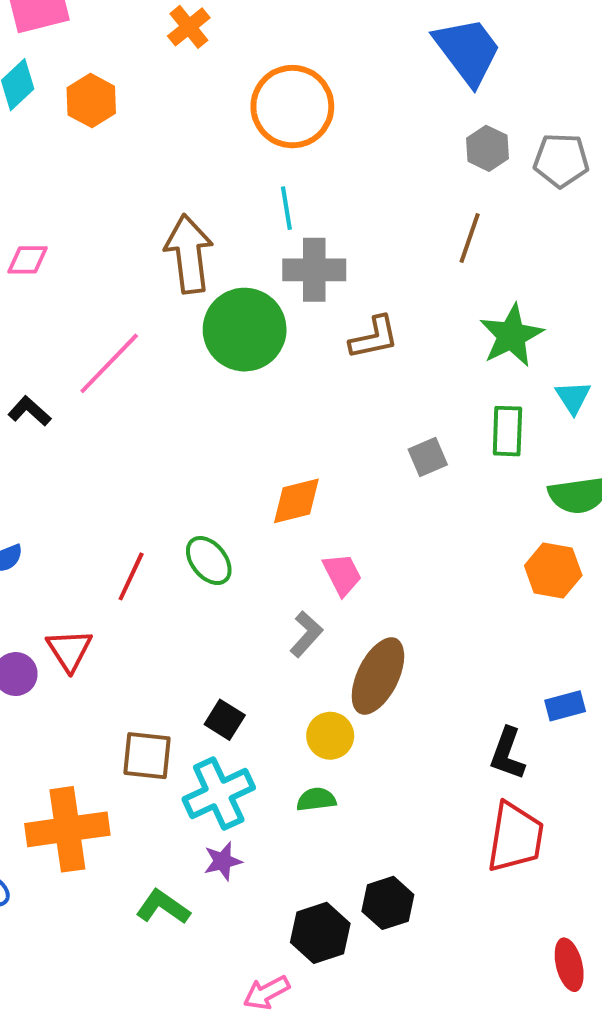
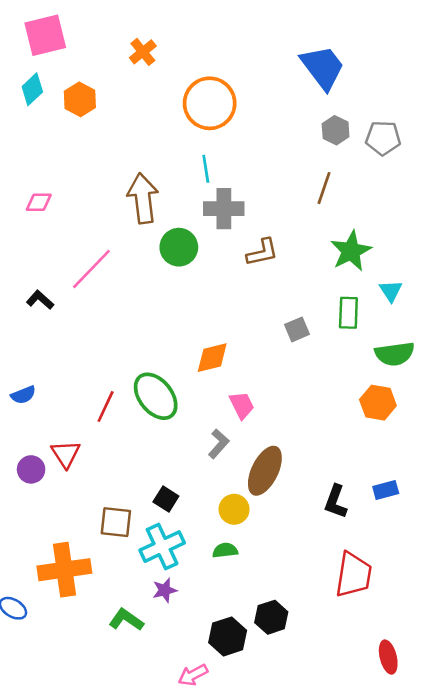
green circle: (245, 330) -> (179, 247), size x0.7
green ellipse: (209, 561) -> (156, 396), size x1.5
black L-shape: (507, 754) -> (336, 502), moved

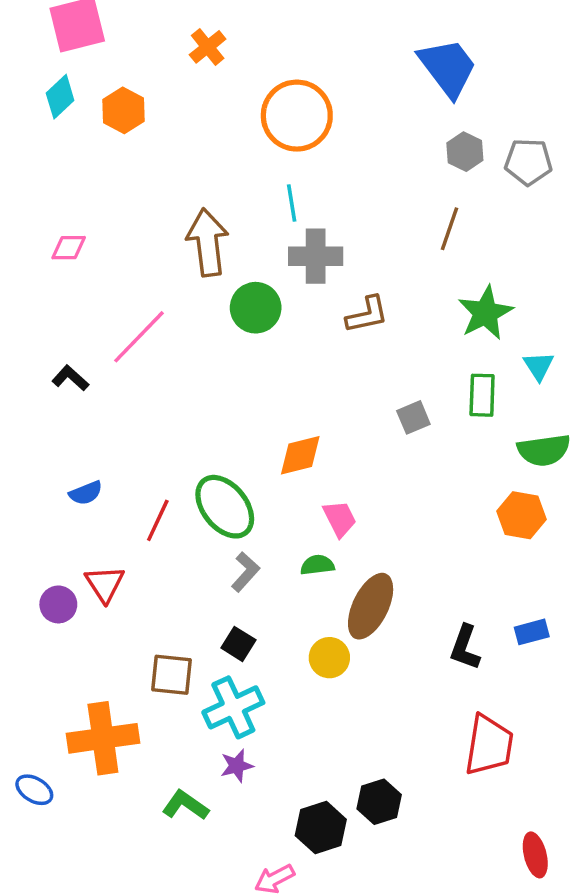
blue semicircle: (23, 395) -> (86, 493), moved
gray L-shape: (219, 444) -> (245, 572), moved
green semicircle: (225, 550) -> (317, 565), moved

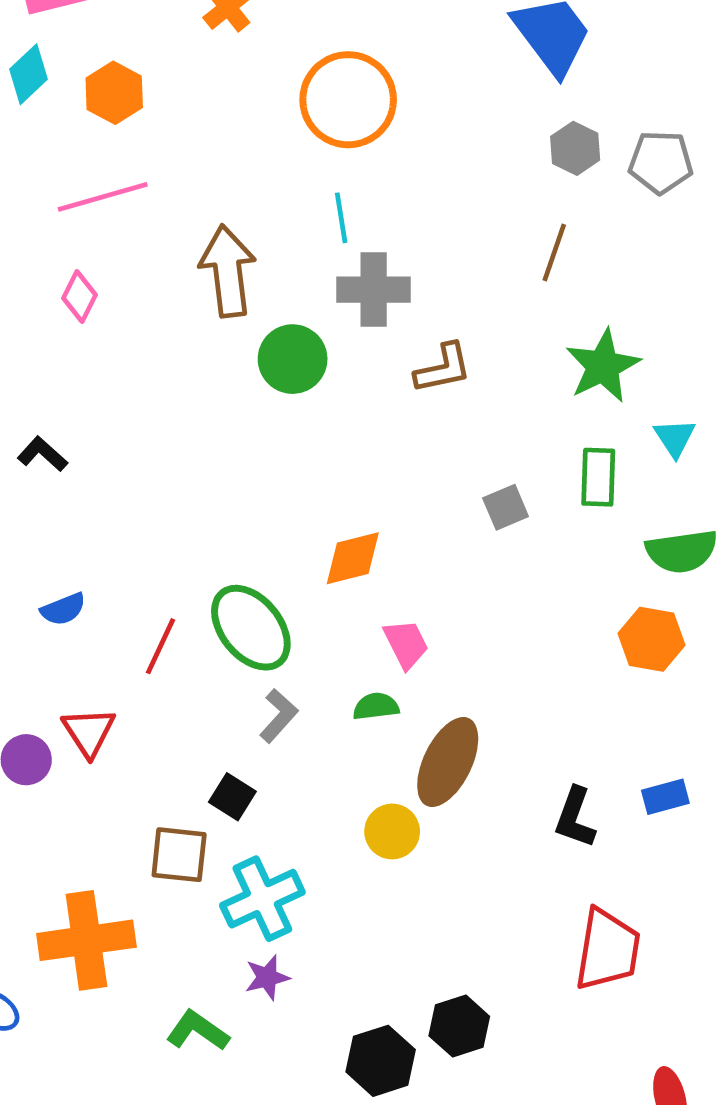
pink diamond: (69, 248) -> (79, 297), moved, turned -63
pink line: (139, 337) -> (103, 197), moved, turned 30
black square: (238, 644) -> (232, 797), moved

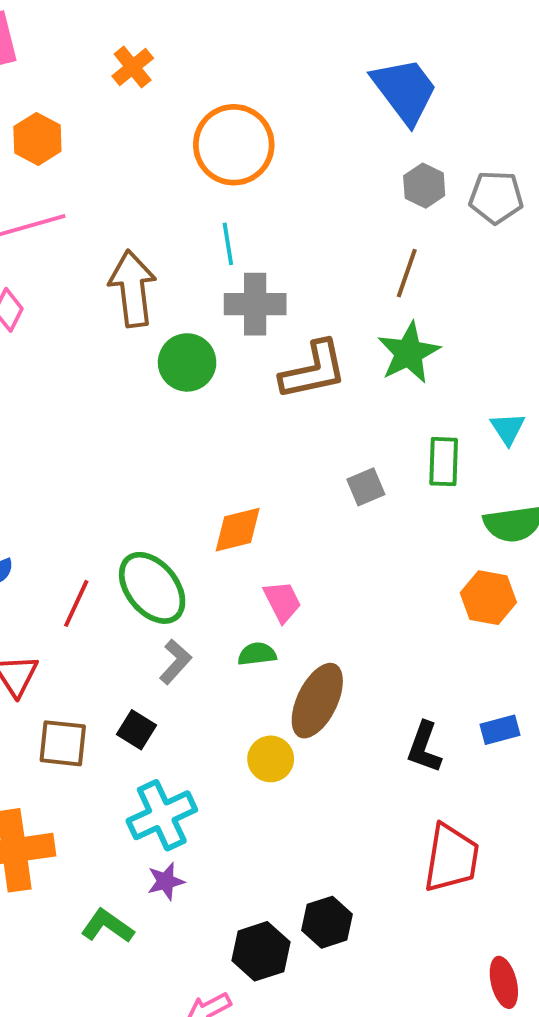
green star: (603, 366) -> (409, 353), moved
brown L-shape: (443, 368) -> (313, 370), size x1.4
brown square: (179, 855) -> (63, 743), moved

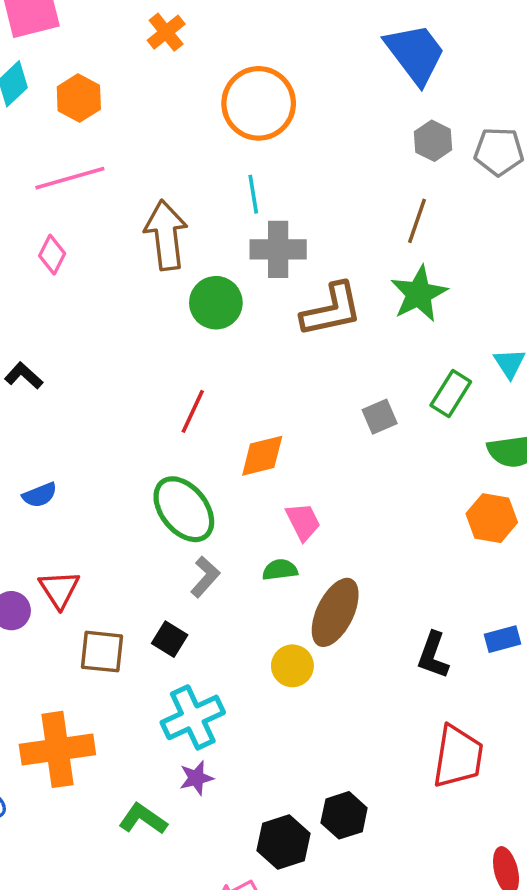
green rectangle: (444, 462) -> (451, 394), turned 30
red line: (76, 603) -> (193, 411), moved

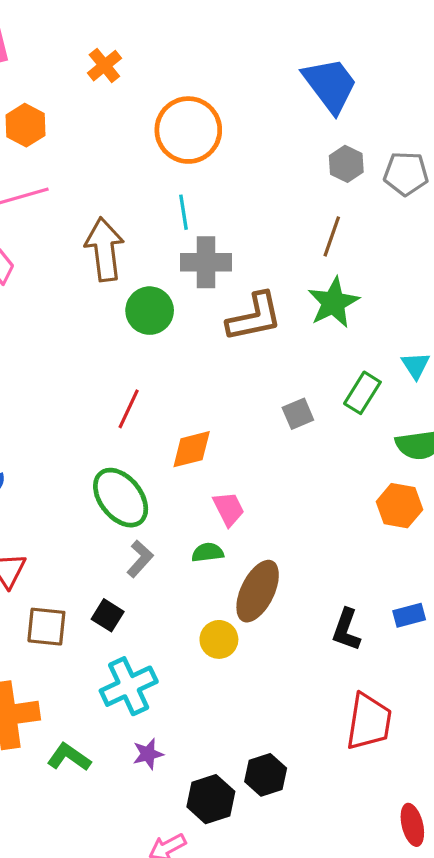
purple star: (196, 778) -> (148, 754), moved
green L-shape: (143, 819) -> (69, 757), moved

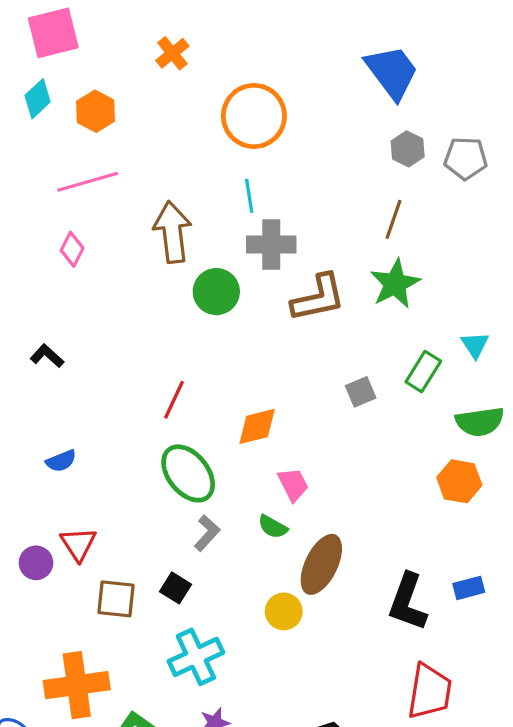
red line: (129, 409) -> (174, 400), moved
green semicircle: (208, 552) -> (273, 527), turned -144
black L-shape: (346, 630) -> (408, 602), size x1.4

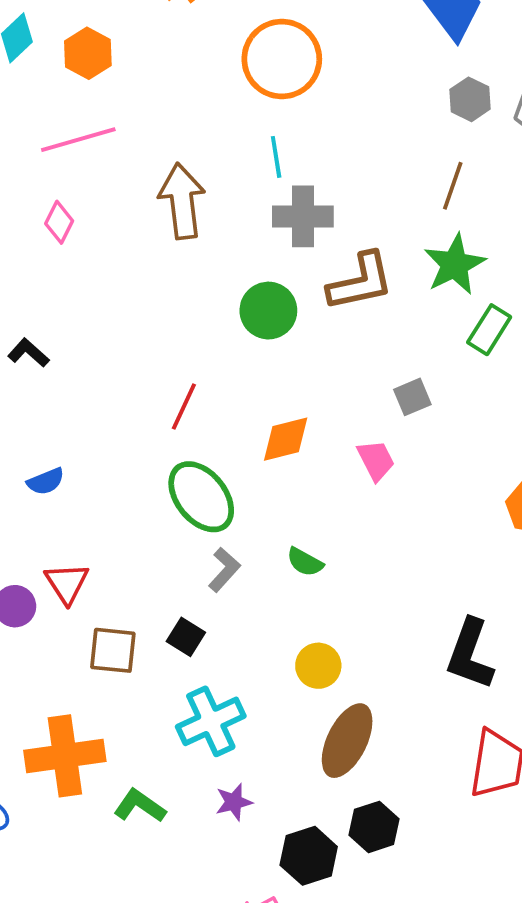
green circle: (216, 292) -> (268, 311), moved
green rectangle: (423, 372) -> (489, 330), moved
pink trapezoid: (293, 484) -> (376, 460), moved
brown ellipse: (321, 564) -> (347, 741), moved

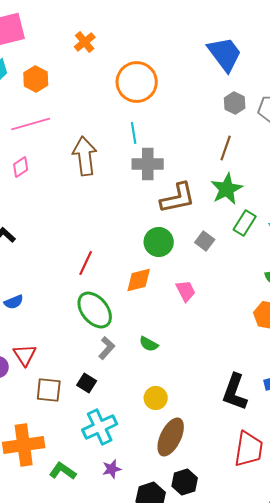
pink diamond: (59, 222) -> (21, 167), turned 30
green circle: (268, 311) -> (159, 242), moved
gray square: (412, 397) -> (205, 241), moved, turned -30

